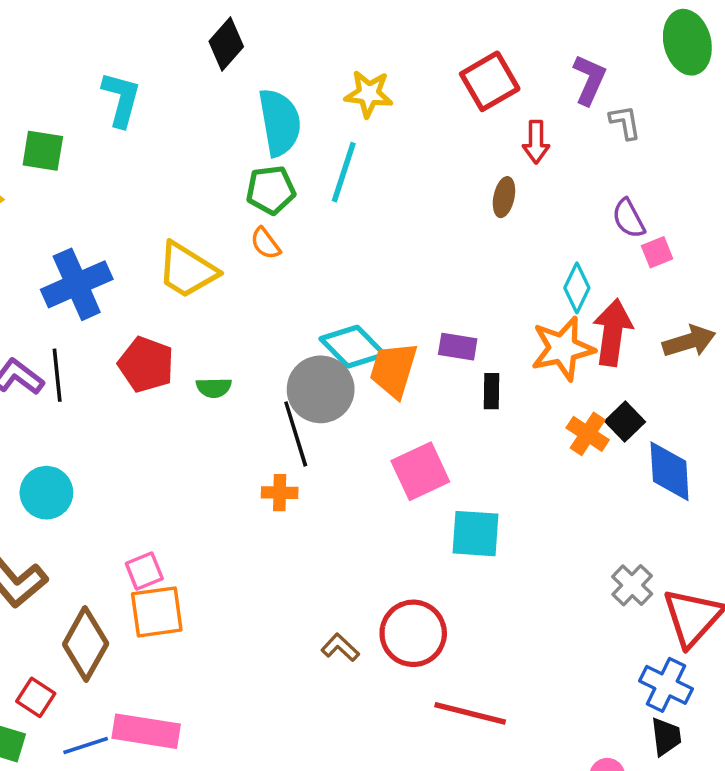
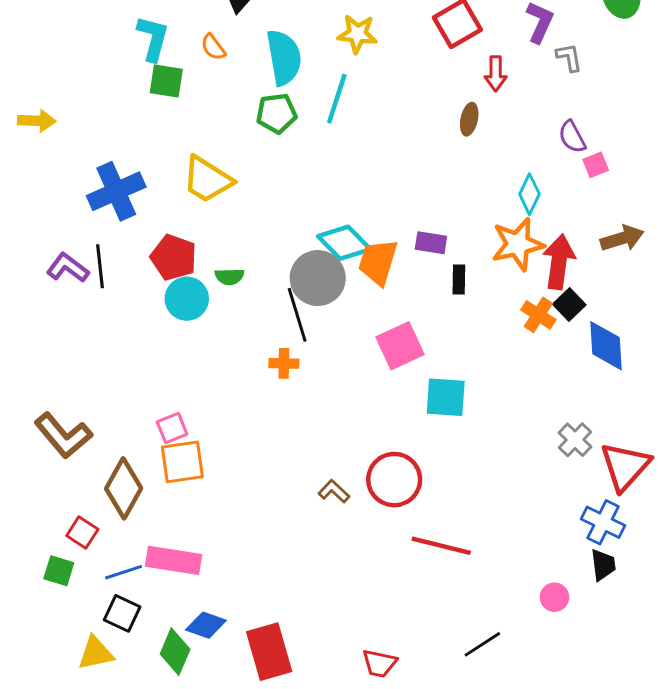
green square: (43, 151) -> (166, 81), moved
orange semicircle: (265, 243) -> (213, 47), moved
red arrow: (613, 332) -> (559, 262), moved
cyan circle: (46, 493) -> (187, 299), moved

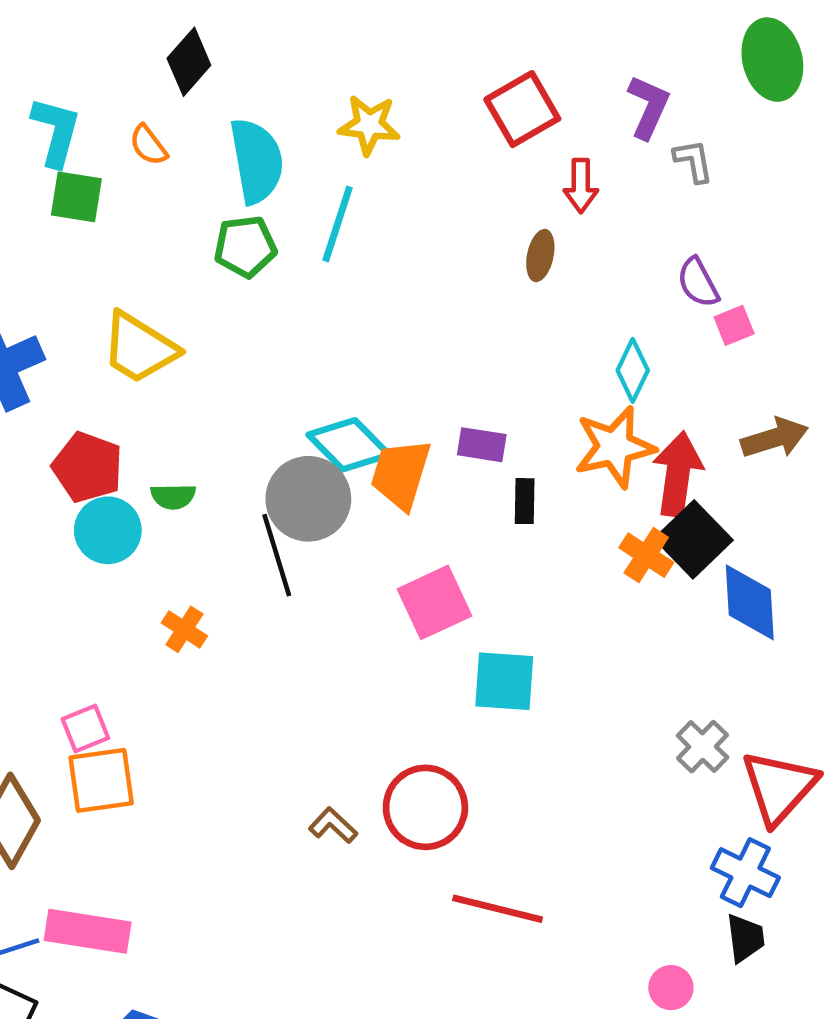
black square: (569, 305) -> (693, 539), size x1.5
orange cross: (284, 363) -> (184, 629), moved, turned 32

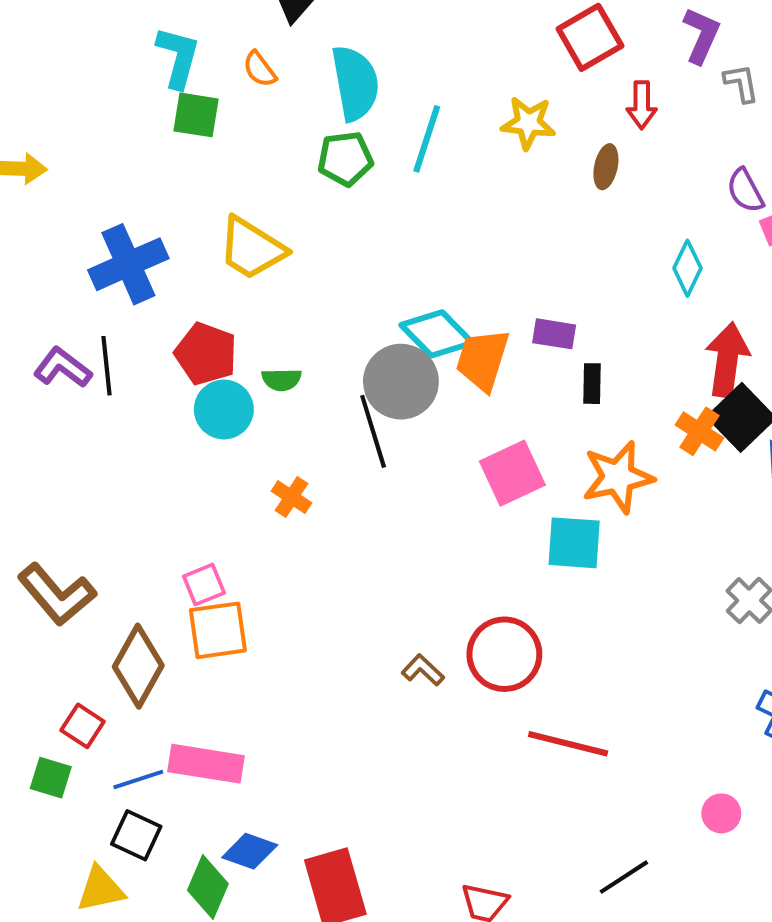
yellow star: (369, 125) -> (528, 123), moved
orange star: (615, 447) -> (618, 477), moved

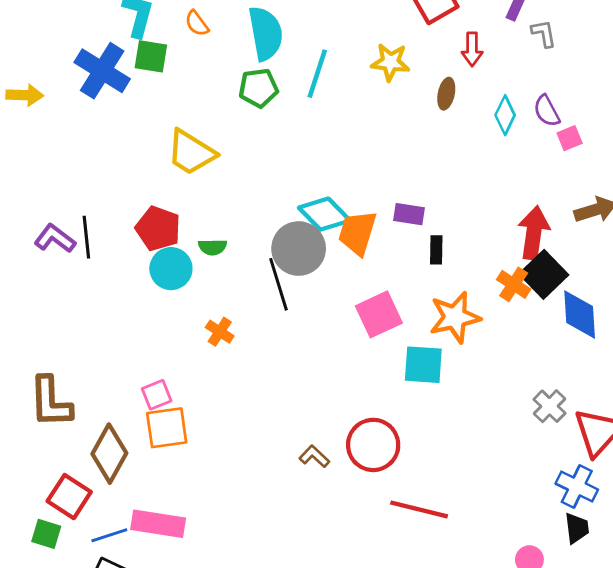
blue cross: (128, 264) -> (102, 71), moved, turned -34
cyan diamond: (687, 268) -> (505, 115), moved
brown L-shape: (57, 595) -> (51, 402), turned 38
red square: (83, 726) -> (69, 497), size x1.4

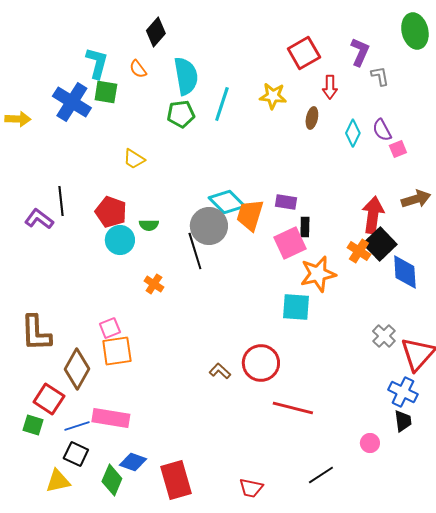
yellow trapezoid: (191, 152) -> (134, 159), size x0.6
black line: (86, 237) -> (61, 201), moved
pink square: (379, 314) -> (290, 243), moved

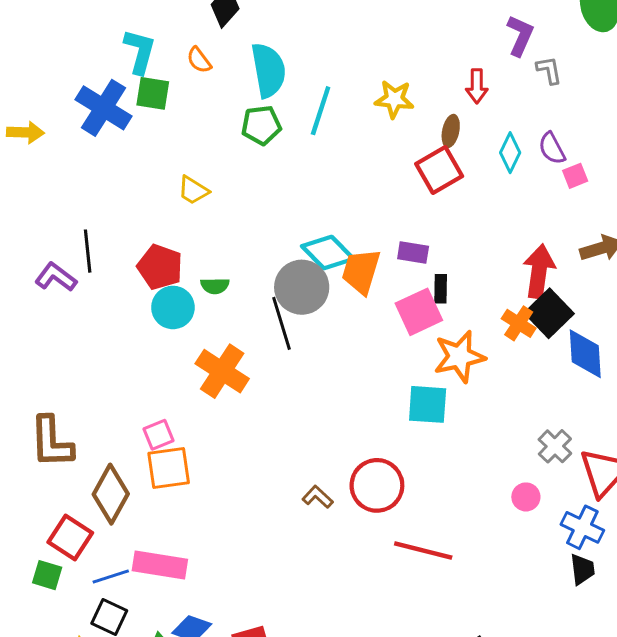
red square: (304, 53) -> (439, 170), moved
orange cross: (154, 284) -> (222, 371), size x1.8
pink circle: (370, 443) -> (526, 497), moved

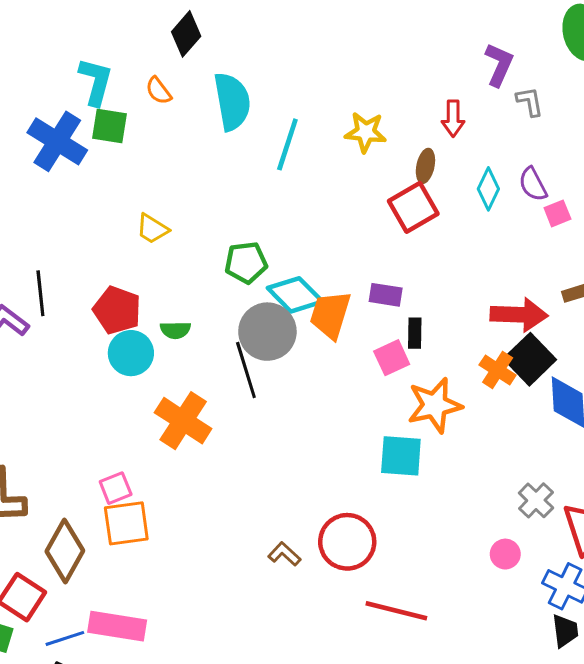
green pentagon: (261, 125) -> (246, 263), moved
red arrow: (539, 271) -> (519, 315), turned 84
pink square: (419, 312) -> (392, 358), size x0.7

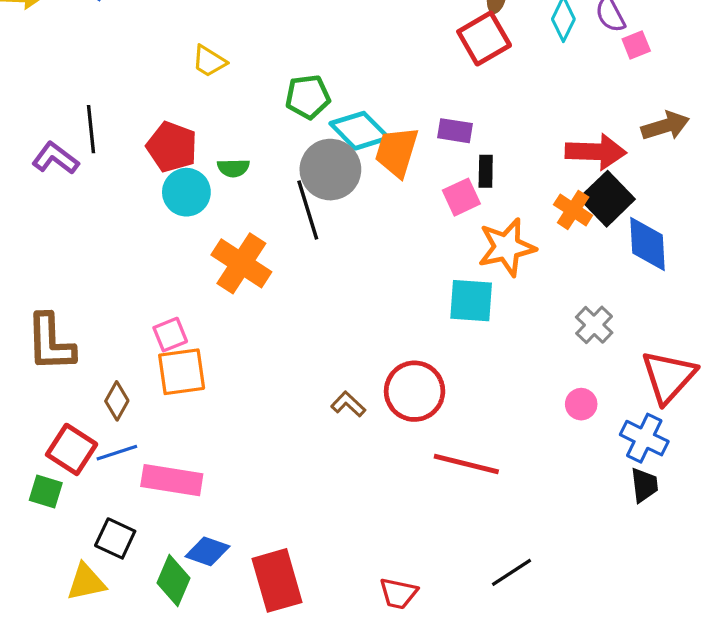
gray cross: (536, 500) -> (594, 325), moved
brown diamond: (65, 551) -> (117, 401), size x0.6
blue line: (65, 638) -> (117, 453), moved

